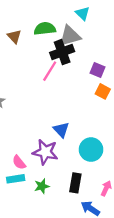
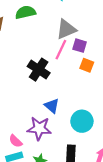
gray triangle: (70, 36) -> (66, 29), moved
black cross: (62, 52) -> (39, 70), moved, turned -30
pink line: (50, 71) -> (61, 50), moved

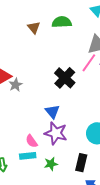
blue triangle: (52, 106) -> (52, 112), moved

